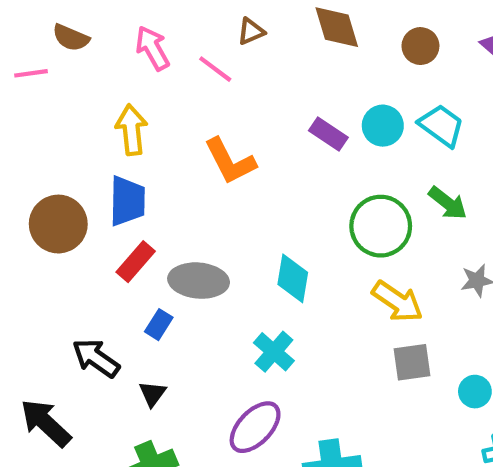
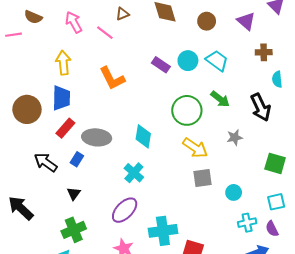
black arrow: (96, 358) -> (46, 162), moved

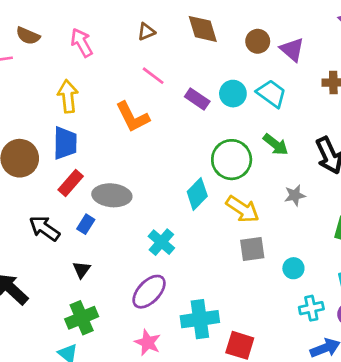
purple triangle: (246, 21) -> (292, 50), moved
pink line: (105, 33) -> (153, 76), moved
cyan diamond: (143, 136) -> (197, 194), moved, turned 35

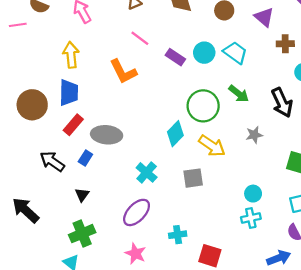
purple triangle: (292, 50) -> (264, 17), moved
gray square: (252, 249) -> (193, 178), moved
cyan cross: (311, 308) -> (251, 218), moved
cyan cross: (200, 319) -> (178, 235), size x0.6

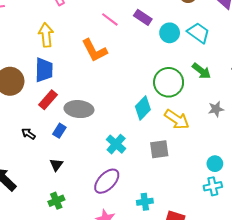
purple rectangle: (175, 57) -> (143, 17), moved
black arrow: (52, 161) -> (28, 134), size x0.6
green cross: (82, 234) -> (56, 201), size x0.7

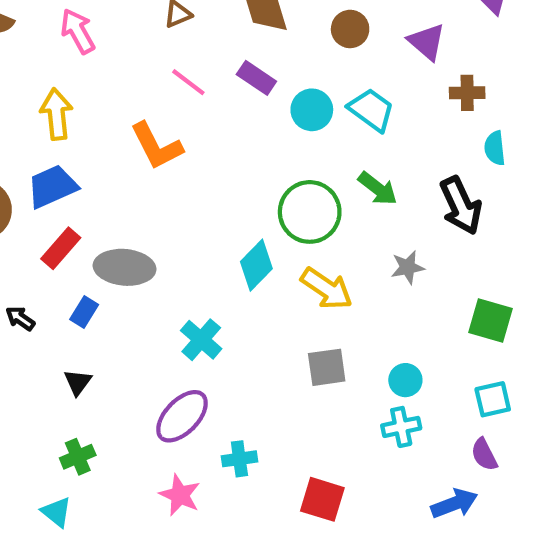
blue trapezoid: (44, 70) -> (52, 186), turned -115
gray square: (159, 149) -> (327, 367), moved
cyan cross: (145, 202) -> (239, 459), moved

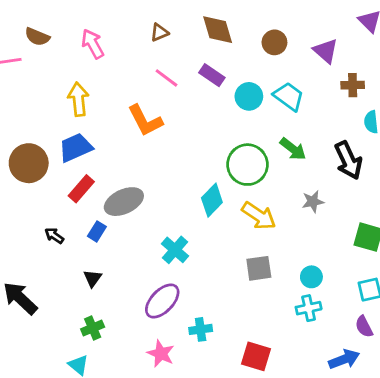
gray ellipse: (125, 267) -> (124, 202), turned -30

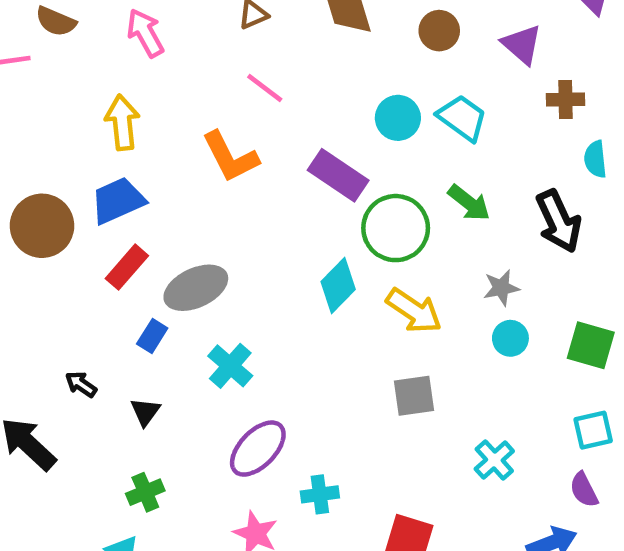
purple rectangle: (212, 75) -> (338, 175), moved, size x1.4
black arrow: (54, 236) -> (81, 384), moved
cyan cross: (175, 250) -> (230, 366), moved
cyan circle: (311, 277) -> (510, 338), moved
cyan cross: (309, 308) -> (494, 460), turned -30

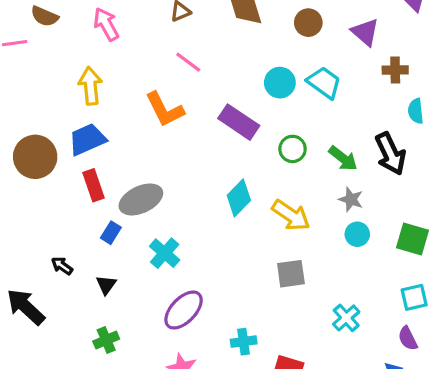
green arrow: (469, 203) -> (343, 158), moved
green circle: (396, 228) -> (293, 149), moved, size x0.6
red rectangle: (127, 267) -> (94, 185), turned -60
gray star: (501, 288) -> (351, 199), turned 30
cyan cross: (320, 494) -> (244, 342), moved

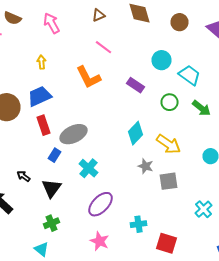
cyan trapezoid: (324, 83) -> (190, 75), moved
yellow arrow: (90, 86) -> (42, 62), size x0.6
purple rectangle: (239, 122) -> (136, 85), size x0.7
gray star: (351, 199) -> (146, 166), moved
black triangle: (106, 285) -> (52, 188), size x1.5

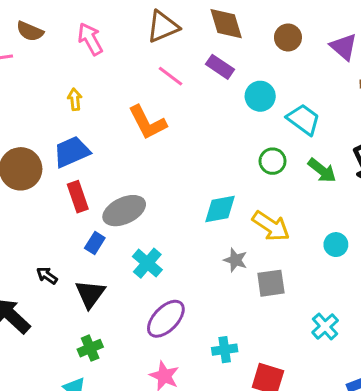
brown triangle: (98, 15) -> (163, 27), size x1.6
purple rectangle: (136, 85) -> (220, 67), moved
cyan diamond: (136, 133) -> (220, 209), turned 35

